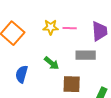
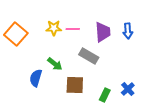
gray rectangle: (86, 55) -> (89, 56), turned 30
blue semicircle: (22, 74) -> (36, 78), moved

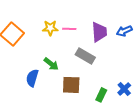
blue arrow: (128, 31) -> (124, 31), turned 70

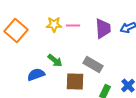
gray rectangle: (85, 56) -> (93, 64), moved
blue semicircle: (32, 78) -> (36, 74), turned 54

